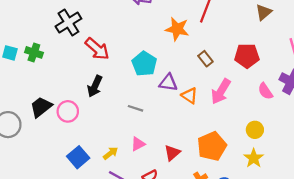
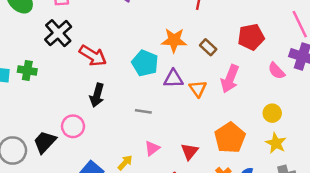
orange star: (177, 29) -> (174, 40), moved
orange triangle: (190, 96) -> (198, 89), turned 30
black trapezoid: (41, 107) -> (45, 142), moved

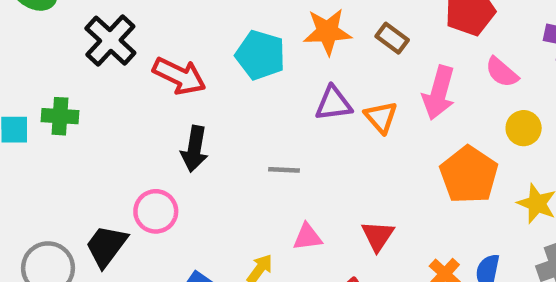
cyan pentagon: (145, 63) -> (260, 55), moved
pink semicircle: (276, 71) -> (502, 72), moved
yellow circle: (272, 113) -> (524, 128), moved
orange pentagon: (230, 138) -> (469, 175), moved
pink triangle: (152, 148) -> (307, 237), turned 35

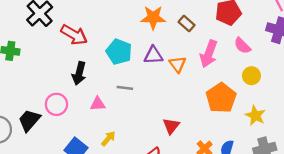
cyan pentagon: (260, 55) -> (119, 52), moved
pink triangle: (307, 237) -> (98, 104), moved

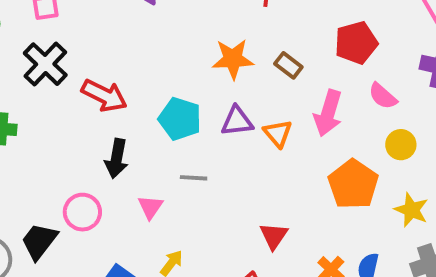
pink triangle: (98, 104) -> (150, 207), turned -49

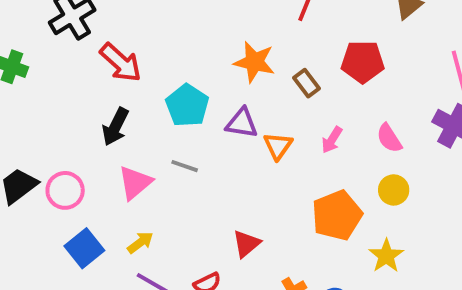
red pentagon: (356, 43) -> (363, 62), moved
pink arrow: (328, 113) -> (332, 140), size x0.6
pink triangle: (150, 207) -> (135, 183), size x1.4
pink circle: (82, 212) -> (65, 190), moved

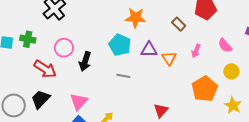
orange star: (254, 62) -> (136, 18), moved
red arrow: (121, 63) -> (45, 69), moved
pink triangle: (135, 183) -> (79, 102), moved
pink circle: (65, 190) -> (64, 48), moved

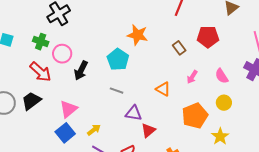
green cross: (28, 39) -> (41, 42), moved
purple triangle: (149, 50) -> (134, 113), moved
orange triangle: (169, 58) -> (163, 89), moved, turned -35

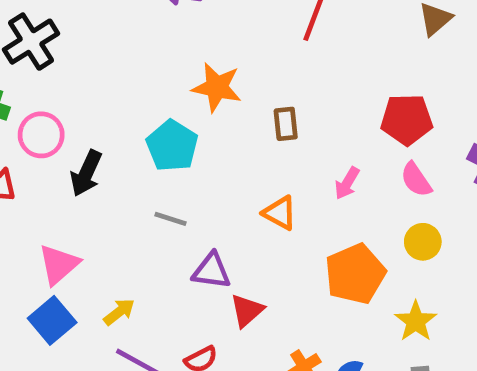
red pentagon: (208, 37) -> (407, 119), moved
brown rectangle: (179, 48) -> (286, 124), moved, turned 32

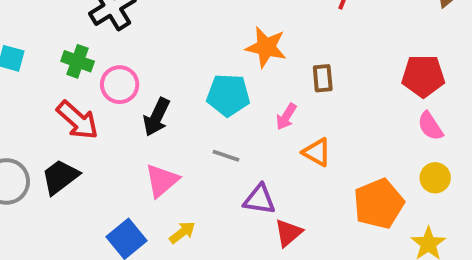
cyan pentagon: (172, 146) -> (228, 95), turned -30
pink arrow: (347, 183) -> (286, 117), moved
pink triangle: (59, 265) -> (162, 181), moved

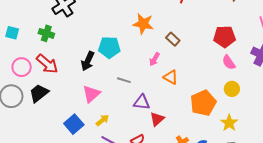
brown rectangle: (323, 78) -> (173, 39), turned -40
pink circle: (120, 85) -> (22, 67), moved
cyan pentagon: (228, 95) -> (109, 47), moved

